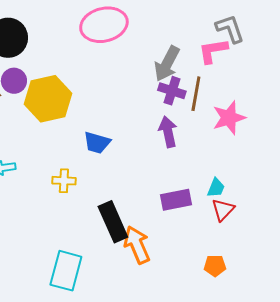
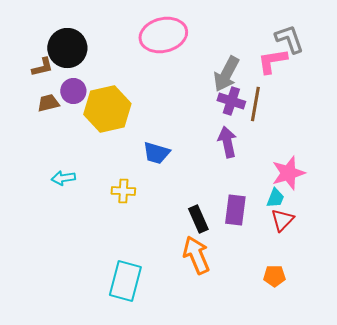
pink star: (229, 118) -> (288, 173), moved
purple rectangle: (176, 200) -> (235, 210), turned -72
black rectangle: (113, 222) -> (198, 219), moved, size x0.7

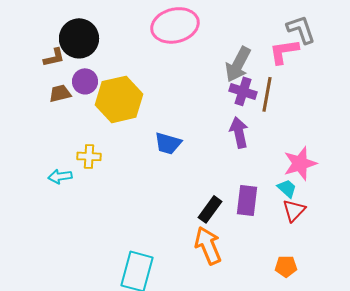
cyan arrow: (63, 178) -> (60, 176), moved
yellow cross: (123, 191) -> (89, 156), moved
cyan trapezoid: (275, 198) -> (287, 188), turned -70
black rectangle: (198, 219) -> (210, 209), turned 60

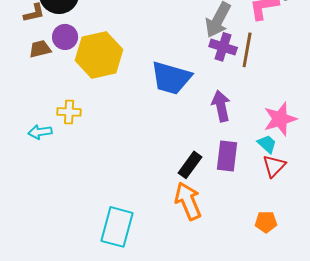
purple arrow: (239, 132) -> (221, 106), moved
blue trapezoid: (168, 143) -> (171, 78), moved, size x1.5

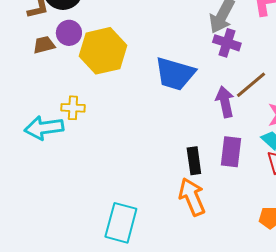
brown line: (247, 50) -> (251, 85), moved, turned 40
cyan arrow: (40, 132) -> (44, 128), size x1.6
black rectangle: (190, 165) -> (194, 161), turned -44

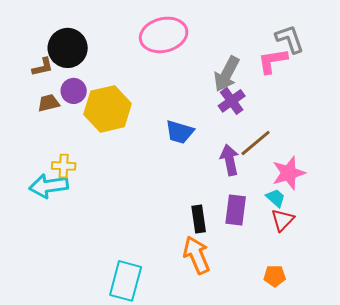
purple cross: (227, 43) -> (232, 101), turned 36
blue trapezoid: (175, 74) -> (180, 132), size x0.7
yellow cross: (73, 108) -> (64, 166), moved

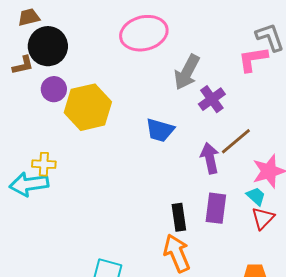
gray arrow: (227, 74) -> (187, 72), moved
brown trapezoid: (49, 103) -> (29, 17), moved

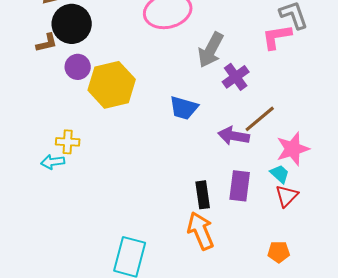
purple arrow: (210, 158) -> (234, 136), turned -68
cyan arrow: (29, 184) -> (53, 162), size x0.6

